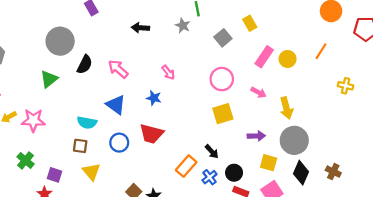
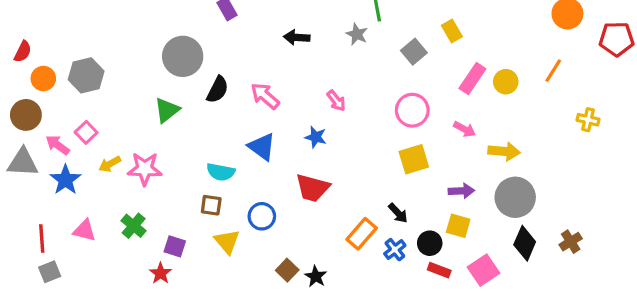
yellow arrow: (286, 108) -> (504, 151), turned -70
blue circle: (119, 143) -> (262, 216), moved
yellow square: (269, 163) -> (458, 226), moved
brown cross: (333, 172) -> (571, 242), turned 32

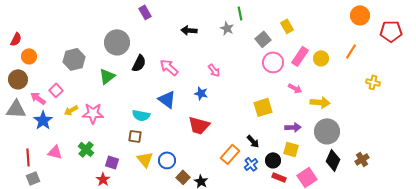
gray hexagon: (86, 75) -> (74, 59), moved
pink circle: (412, 110) -> (273, 62), moved
blue circle: (262, 216) -> (167, 160), moved

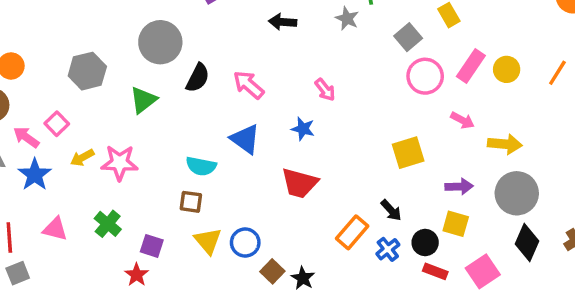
orange line: (351, 51) -> (557, 73), moved

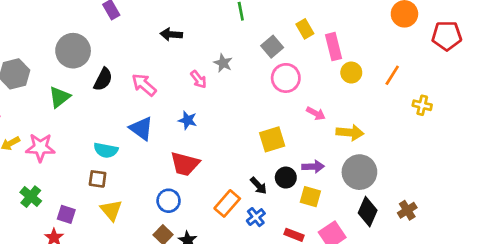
gray star: (347, 18) -> (223, 63), moved
pink rectangle: (471, 66) -> (334, 47), moved, turned -48
pink arrow: (325, 90) -> (199, 79), moved
blue circle: (245, 243) -> (169, 201), moved
black circle: (425, 243) -> (286, 178), moved

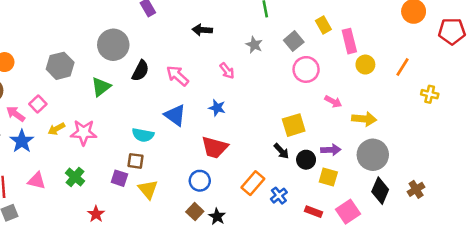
gray star: (223, 63) -> (254, 45), moved
black arrow: (259, 186) -> (281, 151), moved
purple square: (66, 214) -> (119, 178), moved

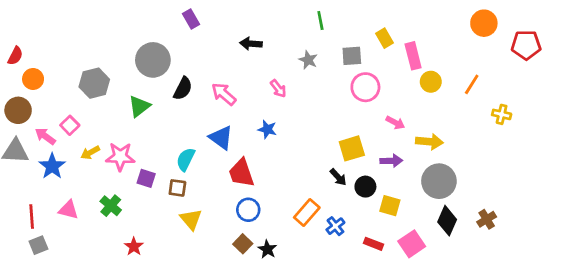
gray square: (294, 41) -> (352, 56), turned 36
cyan semicircle: (143, 135) -> (186, 159), turned 105
red trapezoid: (215, 147) -> (241, 173), moved, turned 56
purple arrow: (331, 150) -> (391, 161), moved
purple square: (119, 178) -> (146, 178), moved

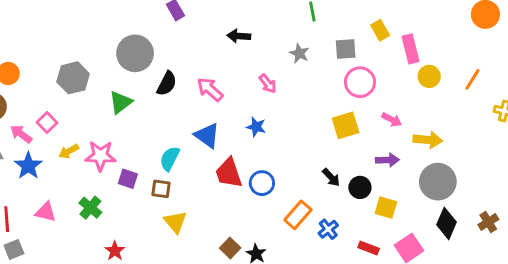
yellow square: (352, 148) -> (346, 125), moved
blue circle: (248, 210) -> (262, 183), moved

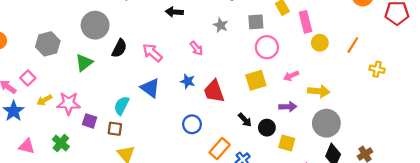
pink arrow: (392, 120) -> (291, 76), turned 128
red trapezoid: (229, 173) -> (214, 91), moved

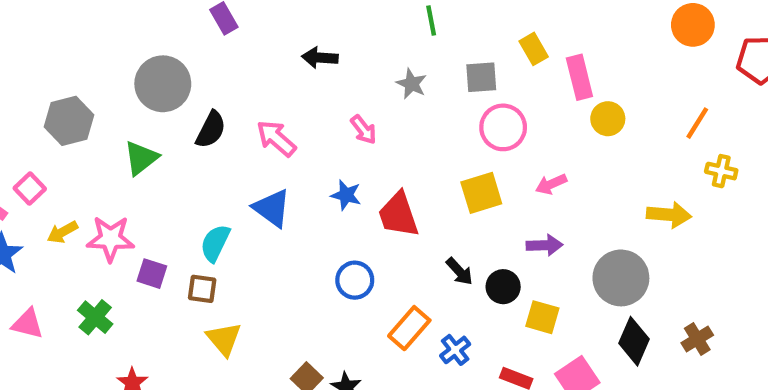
orange line: (353, 45) -> (697, 123), moved
yellow arrow: (319, 91) -> (669, 215), moved

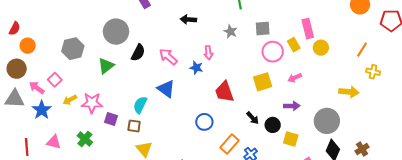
yellow rectangle: (534, 49) -> (294, 45), moved
pink arrow: (363, 130) -> (208, 53), turned 32
blue star: (346, 195) -> (196, 68), moved

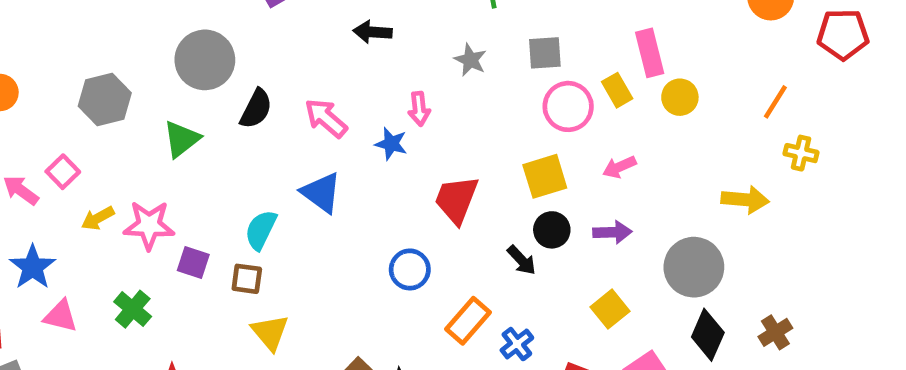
red trapezoid: (224, 92) -> (456, 200), turned 40
blue star: (42, 110) -> (33, 267), moved
black circle: (273, 125) -> (552, 230), moved
yellow square: (291, 139) -> (610, 309), turned 35

